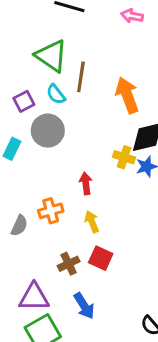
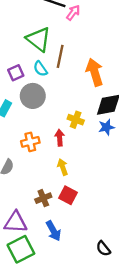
pink arrow: (132, 16) -> (73, 13), moved, turned 112
yellow cross: (124, 157) -> (76, 120), moved
orange cross: (51, 211) -> (30, 142), moved

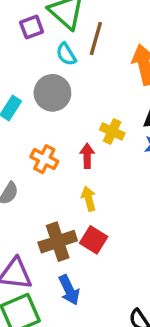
purple square: (16, 73) -> (32, 27), moved
orange cross: (30, 142) -> (44, 159), turned 36
brown cross: (43, 198) -> (58, 242), size x1.5

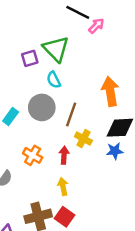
brown line: (96, 38) -> (71, 115), moved

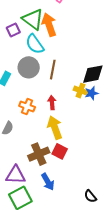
cyan semicircle: (54, 80) -> (35, 44), size x1.5
orange arrow: (110, 91) -> (49, 25), moved
yellow cross: (83, 139) -> (80, 91), moved
yellow arrow: (63, 186) -> (55, 127), size x1.6

